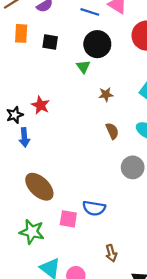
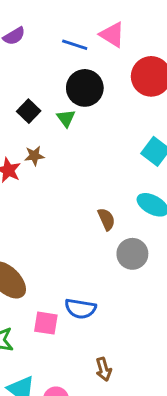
black square: (50, 42) -> (29, 111), moved, turned 35
brown star: (106, 95) -> (34, 156), moved
brown semicircle: (112, 131) -> (106, 219), moved

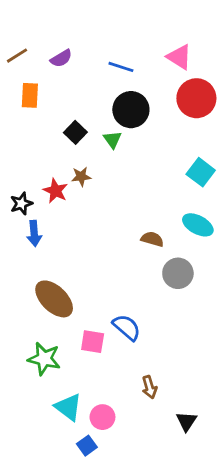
pink triangle: (112, 35) -> (179, 57), moved
brown semicircle: (106, 219) -> (152, 239), turned -50
blue semicircle: (80, 309) -> (127, 327), turned -148

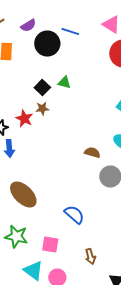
black circle: (131, 110) -> (47, 44), moved
black square: (75, 132) -> (42, 88), moved
green triangle: (112, 139) -> (64, 82), turned -40
pink square: (93, 342) -> (50, 244), moved

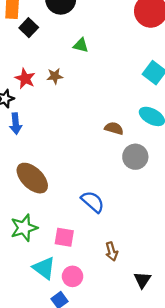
black square: (42, 88) -> (29, 28), moved
red star: (24, 118) -> (25, 79), moved
green star: (16, 236) -> (24, 228), turned -30

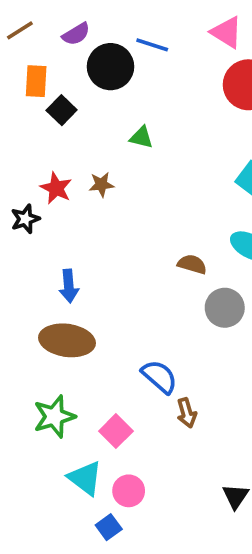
blue arrow: (16, 124) -> (69, 286), moved
brown ellipse: (32, 178) -> (67, 340), turned -36
pink square: (64, 237) -> (116, 431), turned 36
brown arrow: (112, 251) -> (187, 413), moved

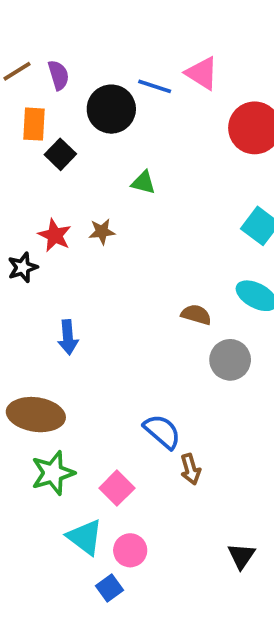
pink triangle: (227, 32) -> (202, 73), moved
purple semicircle: (76, 34) -> (58, 75), moved, turned -76
brown ellipse: (67, 340) -> (36, 415), moved

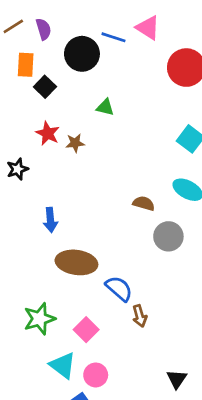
red star: (55, 235) -> (48, 133), moved
brown ellipse: (36, 415) -> (76, 262), moved

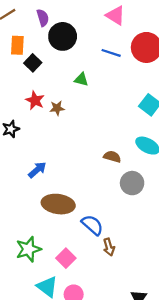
purple semicircle: (44, 29) -> (43, 18), moved
blue line: (114, 37) -> (111, 53), moved
blue arrow: (50, 220) -> (37, 170), turned -126

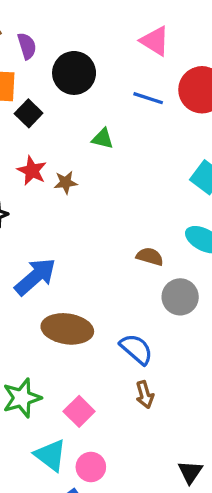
purple semicircle: (43, 18) -> (27, 46), moved
blue arrow: (37, 170) -> (35, 277), size x1.5
blue semicircle: (92, 225) -> (136, 349), moved

